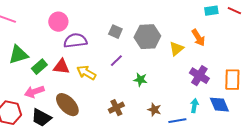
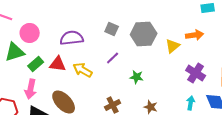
pink circle: (58, 22) -> (30, 33), moved
orange arrow: (198, 38) -> (195, 35), turned -66
pink arrow: (34, 92) -> (31, 89), turned -60

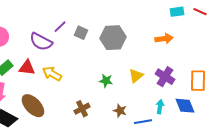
purple semicircle: (72, 38) -> (41, 42), turned -145
yellow triangle: (173, 46) -> (136, 76), moved
purple line: (113, 58) -> (60, 27), moved

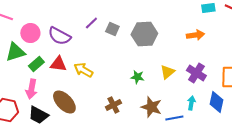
purple semicircle: (41, 42) -> (59, 36), moved
blue diamond: (185, 106) -> (216, 102), turned 35
brown star: (120, 111) -> (151, 107), size x1.5

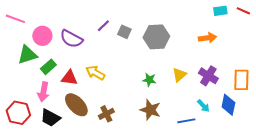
red triangle: (58, 64) -> (69, 78), moved
cyan arrow: (191, 103) -> (203, 106), turned 128
brown cross: (113, 105) -> (106, 114), moved
brown star: (151, 107) -> (150, 110), moved

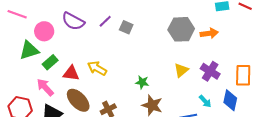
gray hexagon: (156, 37) -> (181, 29), moved
purple semicircle: (71, 39) -> (73, 21), moved
green star: (149, 80) -> (142, 82), moved
pink arrow: (43, 92) -> (45, 87), turned 126

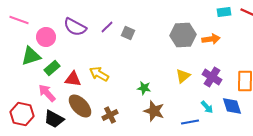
blue diamond: (230, 100) -> (232, 106), turned -30

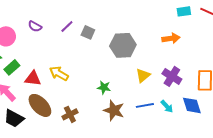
purple semicircle: (75, 27) -> (35, 26), size x0.6
gray hexagon: (183, 35) -> (123, 45), moved
blue line: (190, 122) -> (145, 105), moved

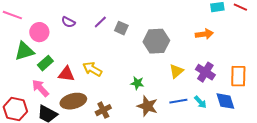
brown ellipse: (40, 105) -> (73, 101), turned -60

